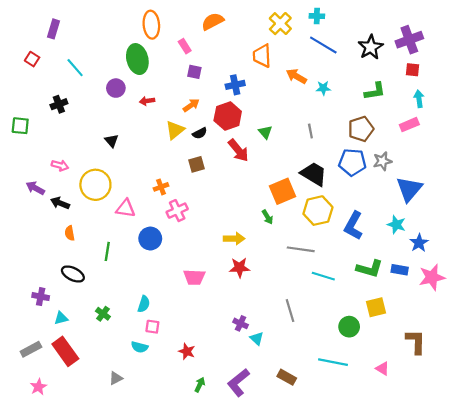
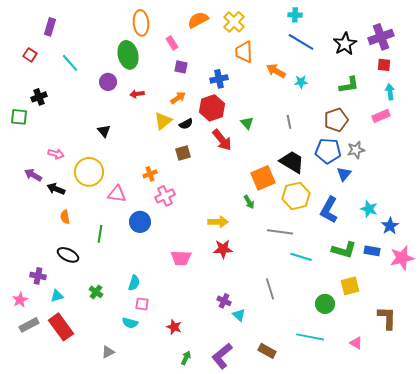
yellow cross: (280, 24) -> (234, 22), moved
black cross: (59, 104) -> (39, 97), moved
blue triangle: (409, 189) -> (344, 174), moved, size x0.6
pink star: (38, 387) -> (20, 300), moved

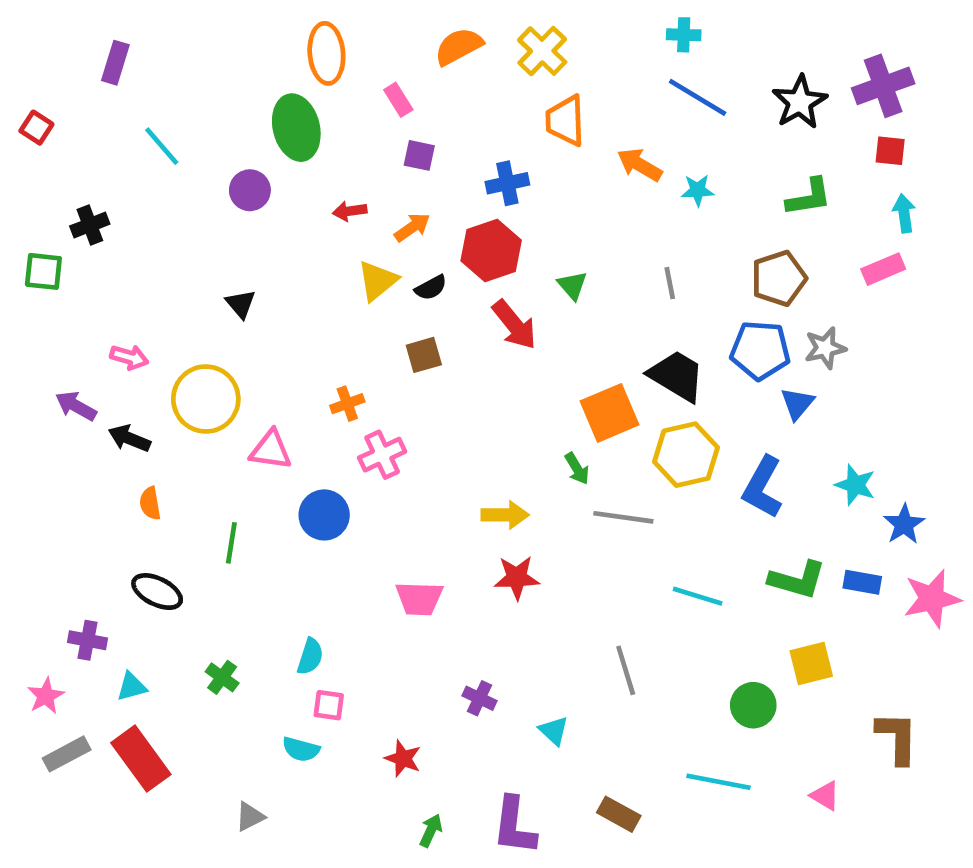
red square: (30, 55) -> (36, 128), moved
red arrow: (137, 94) -> (350, 211), moved
gray line: (280, 232) -> (623, 517), moved
purple cross: (224, 301) -> (480, 698), moved
purple L-shape: (222, 356) -> (514, 826), turned -44

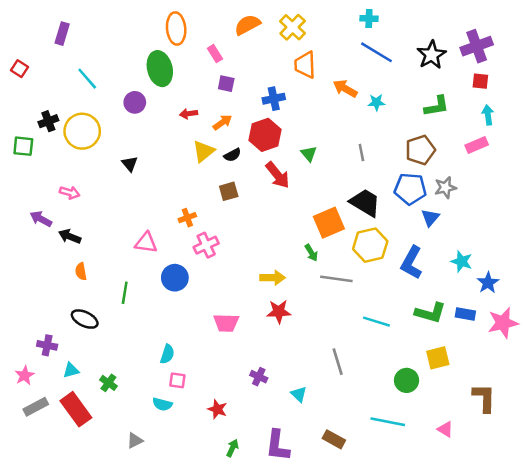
yellow circle: (206, 399) -> (82, 131), moved
green cross: (222, 677) -> (108, 383), moved

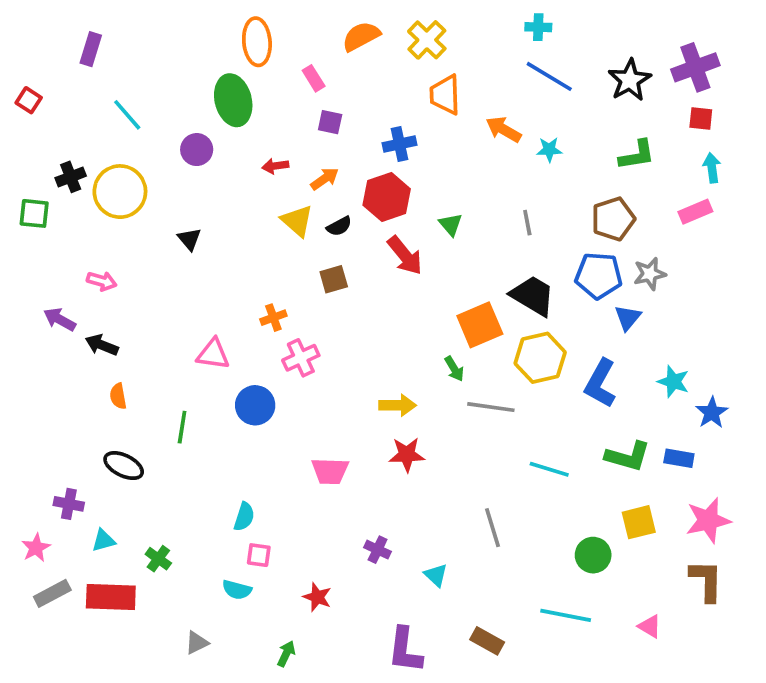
yellow triangle: (204, 151) -> (297, 221), turned -40
pink star: (503, 323) -> (708, 520), moved
red rectangle: (76, 409) -> (111, 597), turned -52
green arrow: (232, 448) -> (286, 654), moved

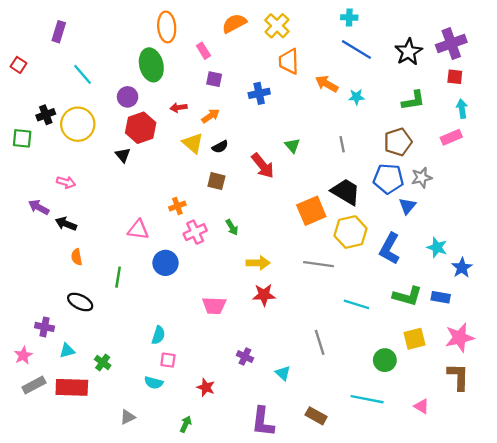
red hexagon: (387, 197) -> (141, 128), moved
brown square: (334, 279) -> (216, 181), turned 30
green arrow: (454, 369) -> (232, 227), moved

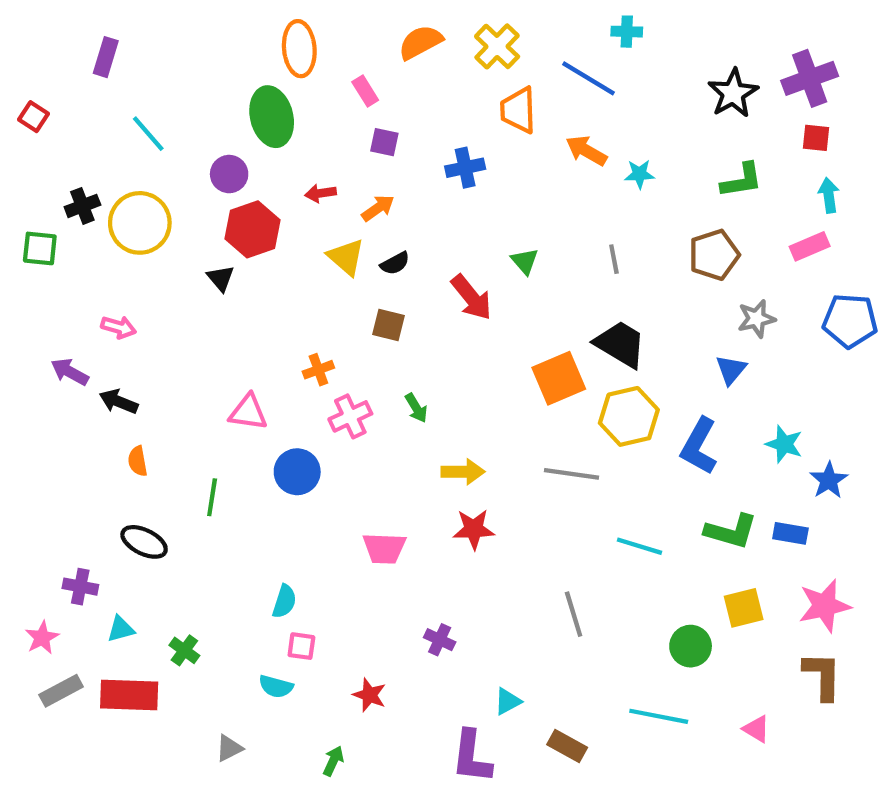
blue line: (356, 49) -> (588, 78), moved
blue pentagon: (388, 179) -> (850, 321), moved
cyan triangle: (283, 373) -> (508, 701), moved, turned 49

